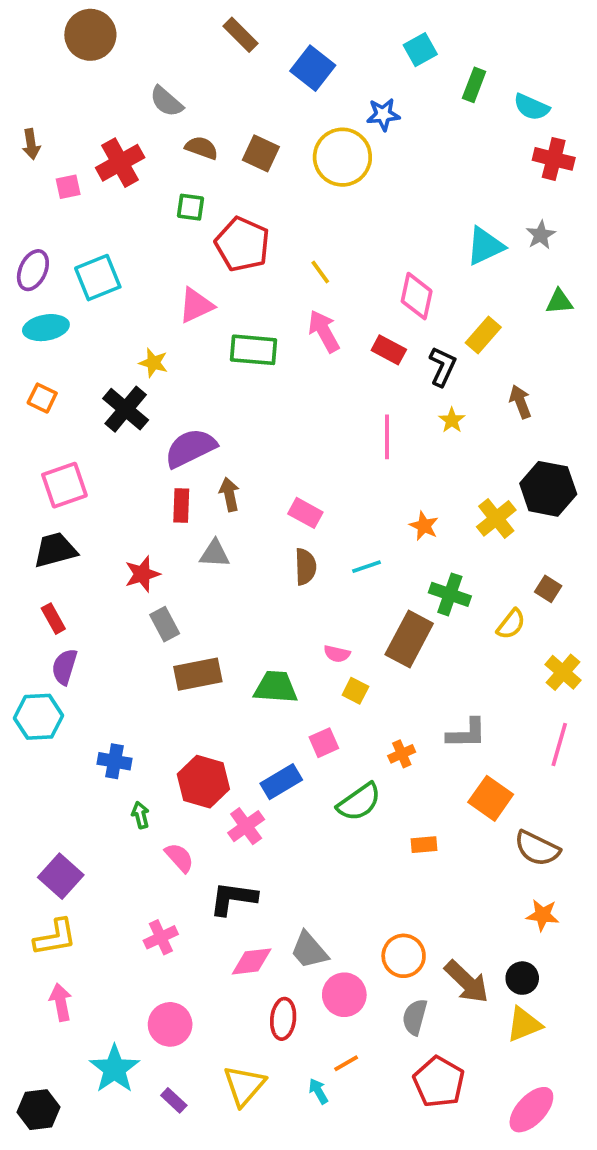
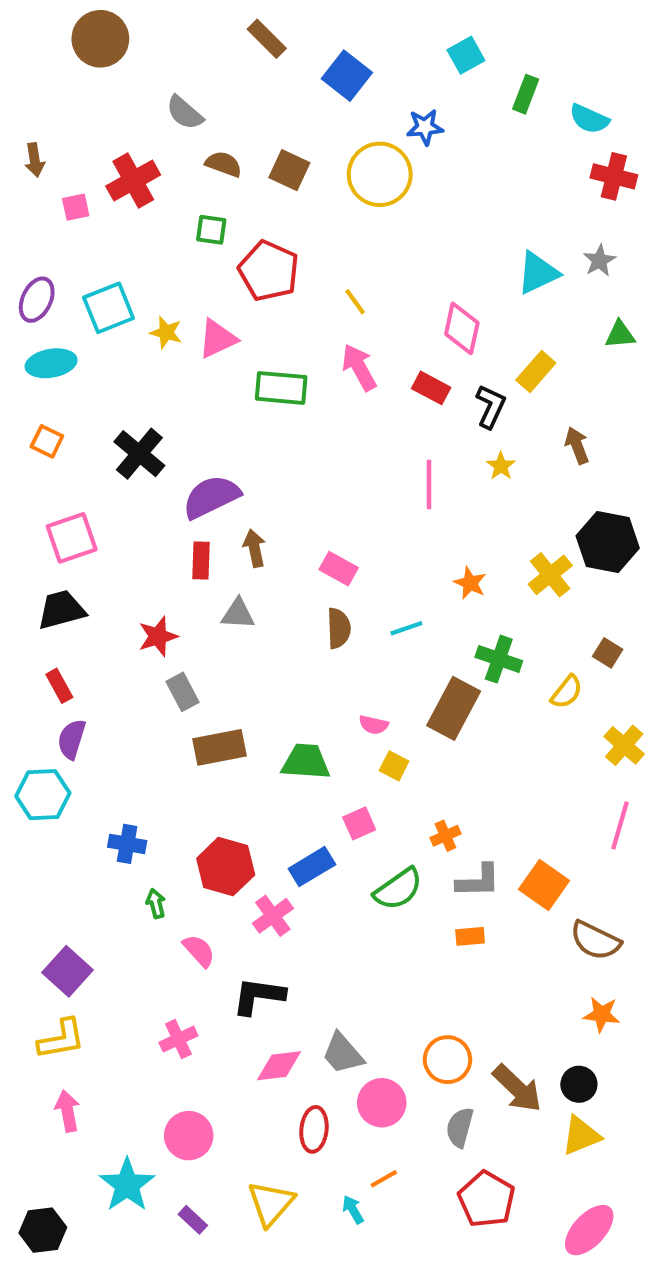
yellow star: (153, 363) -> (166, 332), moved
gray L-shape: (467, 733) -> (478, 881), moved

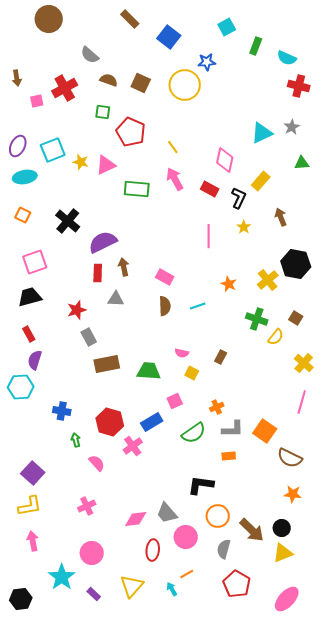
green cross: (499, 659) -> (257, 319), moved
brown rectangle: (454, 708) -> (221, 357), moved, size x0.5
black L-shape: (259, 996) -> (201, 485), moved

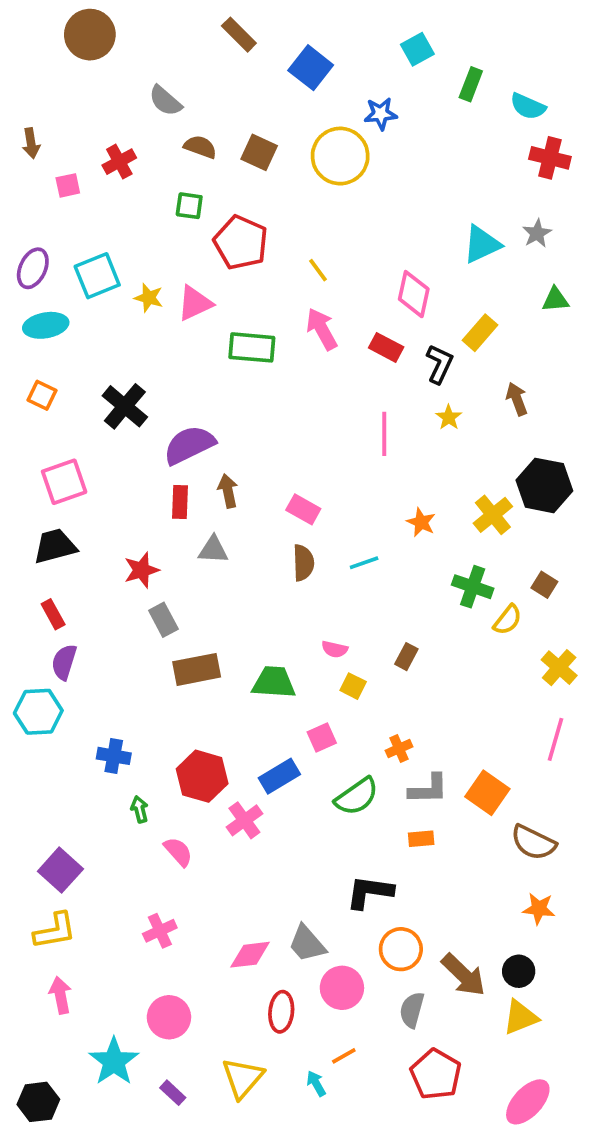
red cross: (65, 88) -> (119, 162), size x0.7

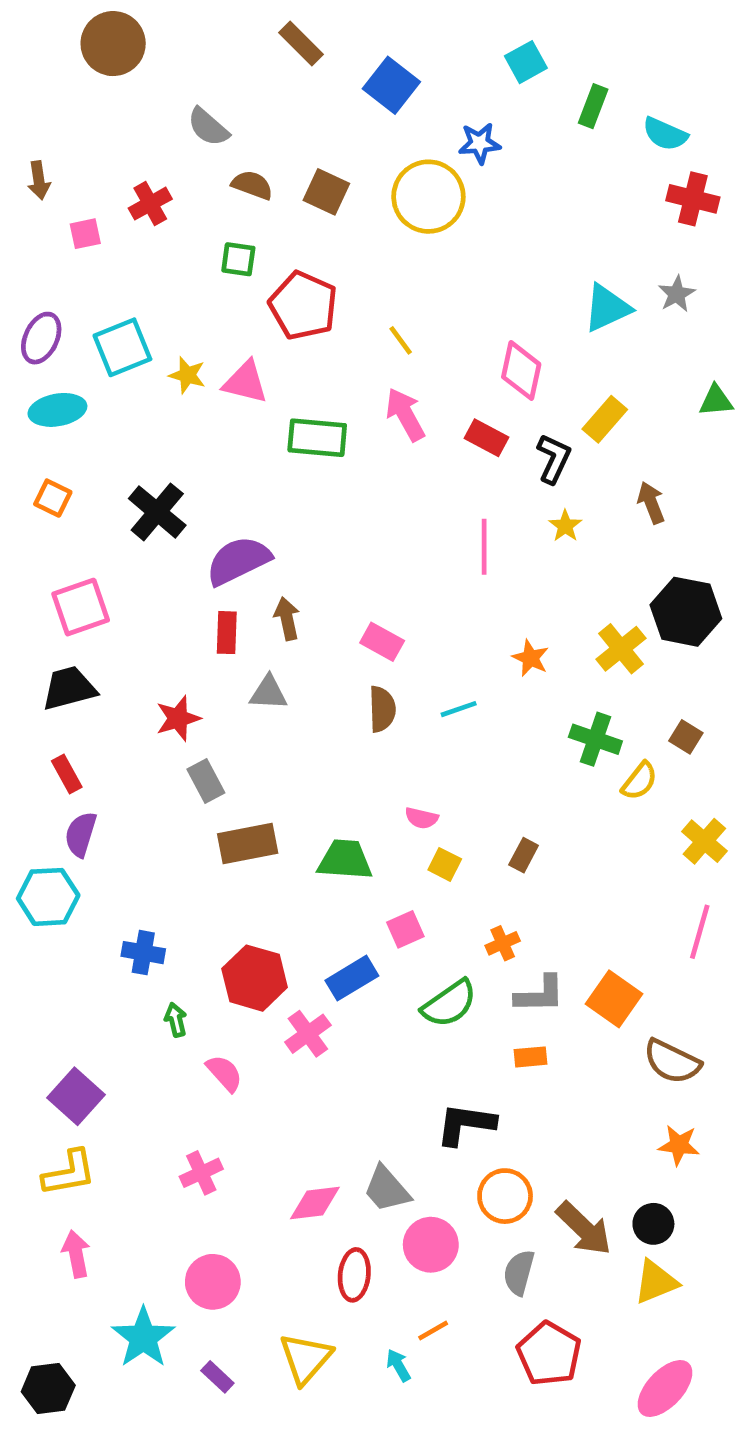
green triangle: (555, 300) -> (716, 401), moved
pink triangle: (195, 303) -> (245, 382), turned 39
brown rectangle: (406, 657) -> (524, 855), moved

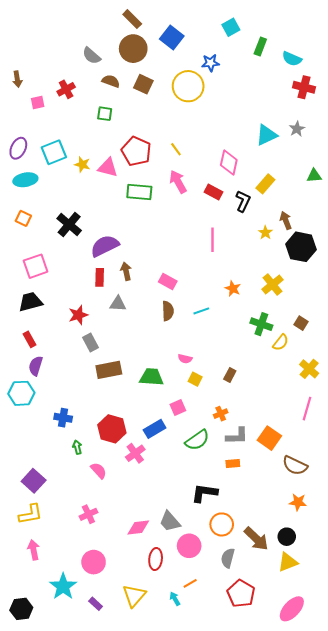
brown circle: (113, 44) -> (133, 49), moved
red pentagon: (303, 306) -> (136, 151), moved
yellow star: (565, 526) -> (265, 233), moved
black hexagon: (686, 612) -> (301, 247), moved

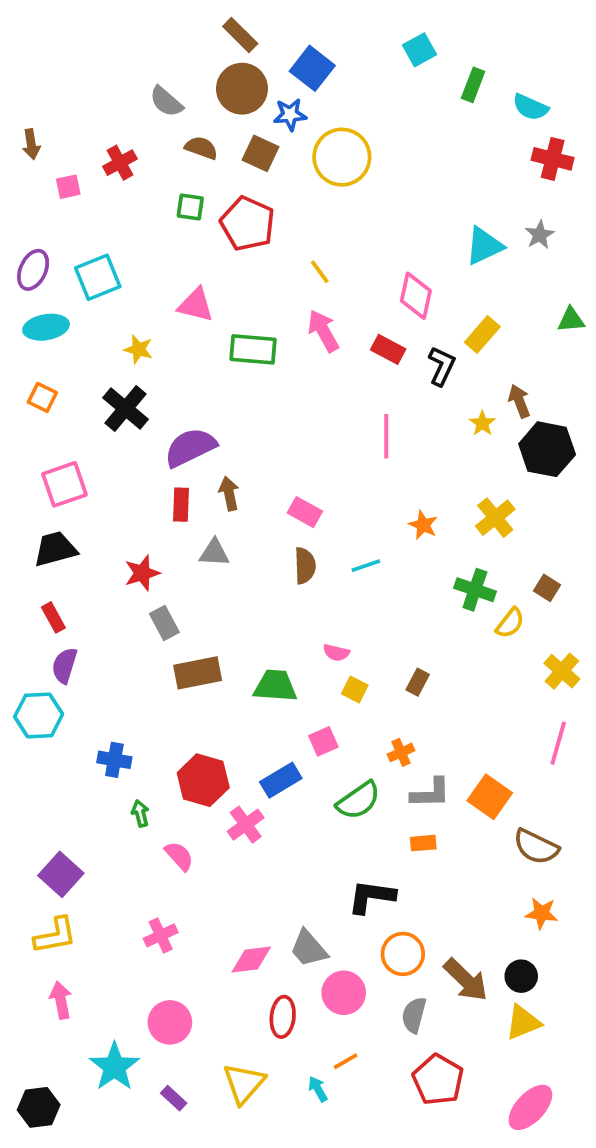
blue star: (210, 63) -> (290, 115), moved
red pentagon: (136, 151) -> (248, 224), moved
yellow star: (82, 165) -> (138, 349), moved

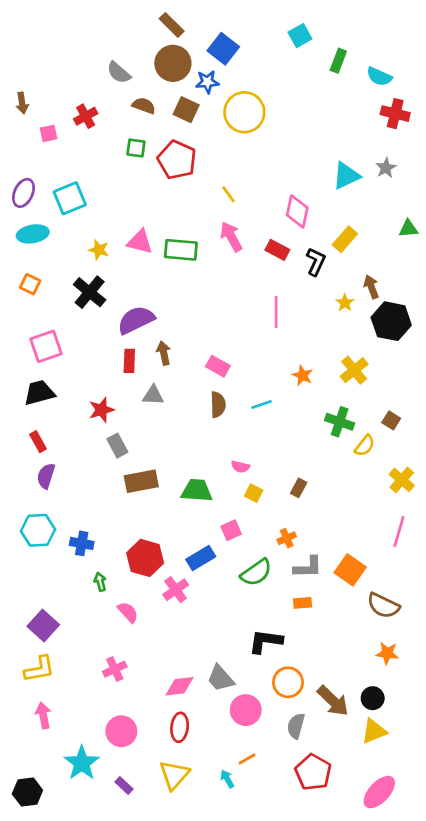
pink triangle: (196, 305) -> (140, 242), moved
cyan hexagon: (39, 715) -> (38, 530), moved
red ellipse: (283, 1017) -> (180, 727), moved

